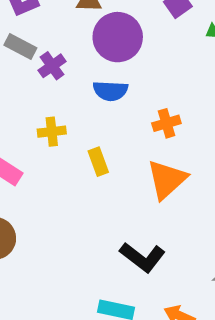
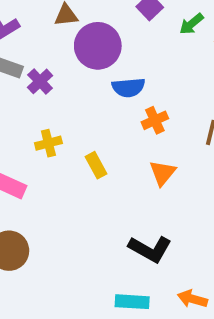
blue semicircle: (110, 91) -> (128, 87), moved
orange triangle: (167, 179) -> (163, 173), size x0.7

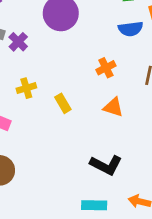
blue semicircle: (128, 87) -> (131, 29), moved
orange triangle: (163, 173) -> (113, 107), turned -50

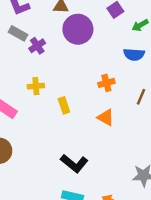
black L-shape: (106, 165) -> (74, 163), moved

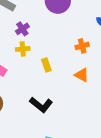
purple cross: (37, 46) -> (22, 29), moved
black L-shape: (74, 163) -> (41, 105), moved

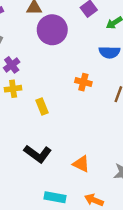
orange cross: (82, 46) -> (83, 82), turned 32
orange triangle: (82, 75) -> (81, 164), moved

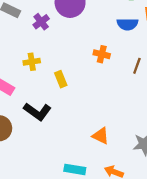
purple cross: (12, 65) -> (41, 22), moved
black L-shape: (38, 154) -> (37, 112), moved

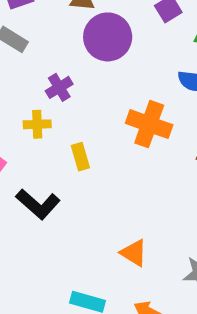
purple cross: (41, 22) -> (59, 87), moved
orange cross: (102, 54) -> (149, 124), size x1.6

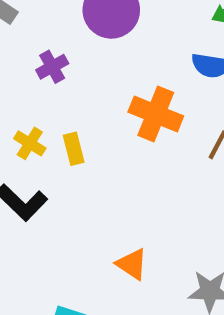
yellow cross: (37, 124) -> (30, 143), moved, turned 32

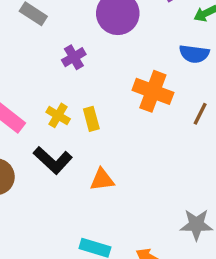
orange triangle: (132, 264) -> (102, 180), moved, turned -40

